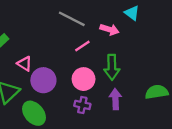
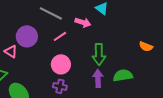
green arrow: (112, 67) -> (99, 54), moved
purple circle: (43, 80) -> (27, 36), moved
purple arrow: (115, 99) -> (98, 78), moved

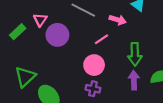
pink line: (60, 36) -> (102, 39), moved
pink triangle: (11, 51) -> (40, 20), moved, turned 32

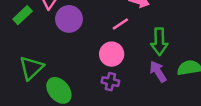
purple arrow: (134, 80) -> (158, 72), turned -30

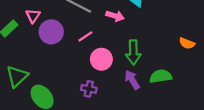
pink line: (120, 24) -> (85, 36), moved
pink circle: (112, 54) -> (101, 59), moved

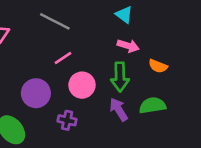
pink arrow: (115, 16) -> (128, 46), moved
purple circle: (51, 32) -> (36, 93), moved
orange semicircle: (187, 43) -> (158, 66), moved

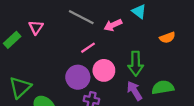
pink arrow: (128, 46) -> (113, 25), moved, turned 138
orange semicircle: (158, 66) -> (167, 38), moved, turned -42
purple circle: (36, 93) -> (78, 77), moved

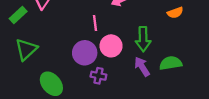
pink line: (88, 48) -> (95, 23), turned -63
green triangle: (20, 87) -> (26, 49), moved

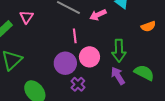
green semicircle: (171, 63) -> (144, 73), turned 36
purple cross: (98, 76) -> (78, 84), turned 32

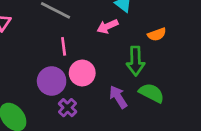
pink arrow: (98, 15) -> (108, 26), moved
green arrow: (119, 51) -> (135, 61), moved

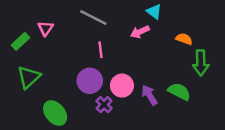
orange semicircle: (157, 34) -> (184, 39), turned -140
green arrow: (135, 61) -> (201, 63), moved
pink circle: (82, 73) -> (122, 86), moved

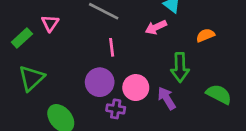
orange semicircle: (184, 39) -> (205, 35), turned -42
green arrow: (201, 63) -> (180, 67), moved
green semicircle: (179, 92) -> (219, 94), moved
purple cross: (104, 105) -> (116, 109), turned -35

